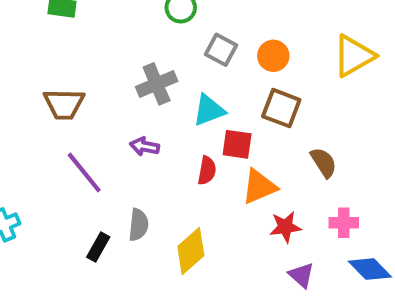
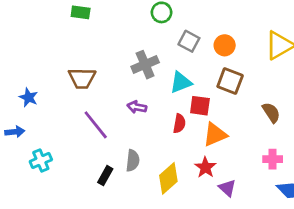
brown semicircle: (324, 162) -> (271, 113), moved
red star: (285, 227) -> (205, 167), moved, turned -30
purple triangle: (301, 275) -> (227, 188), moved

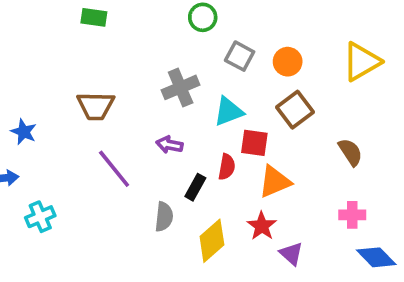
brown square: (230, 81) -> (295, 110), turned 32
black rectangle: (105, 176) -> (195, 187), moved

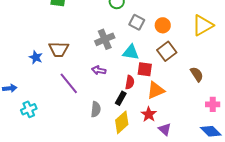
cyan triangle: (229, 111) -> (131, 52), turned 30
blue star: (24, 132) -> (36, 57), moved
black rectangle: (195, 187) -> (121, 98), moved
pink cross: (352, 215) -> (213, 104), moved

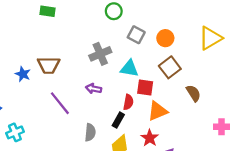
brown semicircle: (197, 74) -> (193, 93), moved

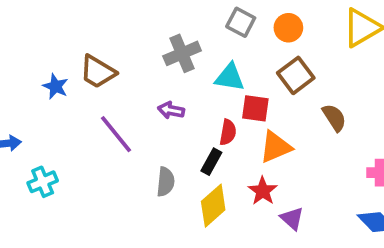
brown trapezoid: (49, 65) -> (98, 72), turned 30

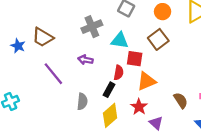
orange circle: (288, 28) -> (163, 12), moved
brown semicircle: (334, 118) -> (181, 100), moved

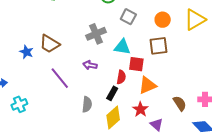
brown square: (158, 39) -> (159, 46), turned 30

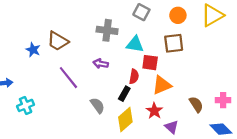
gray cross: (96, 34) -> (107, 30), turned 30
gray semicircle: (87, 104) -> (97, 105), turned -42

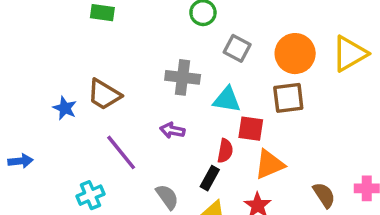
orange circle: (178, 15) -> (295, 54), size x1.5
cyan cross: (26, 105) -> (90, 195), moved

